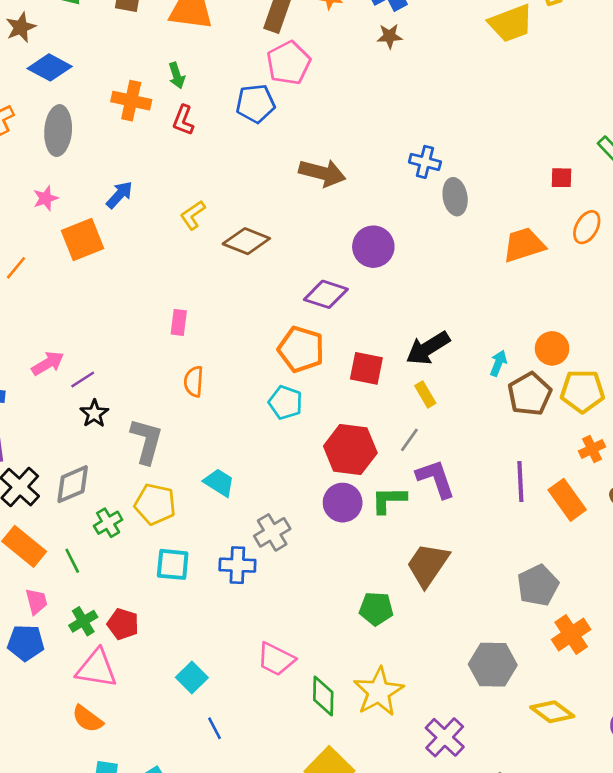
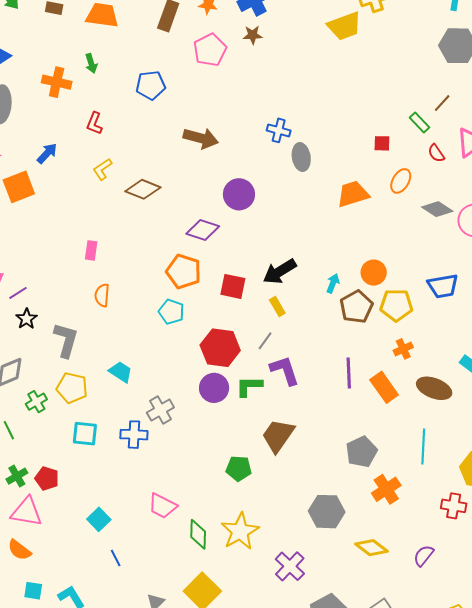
pink pentagon: (289, 63) -> (210, 50), moved
red L-shape: (183, 120) -> (94, 123), moved

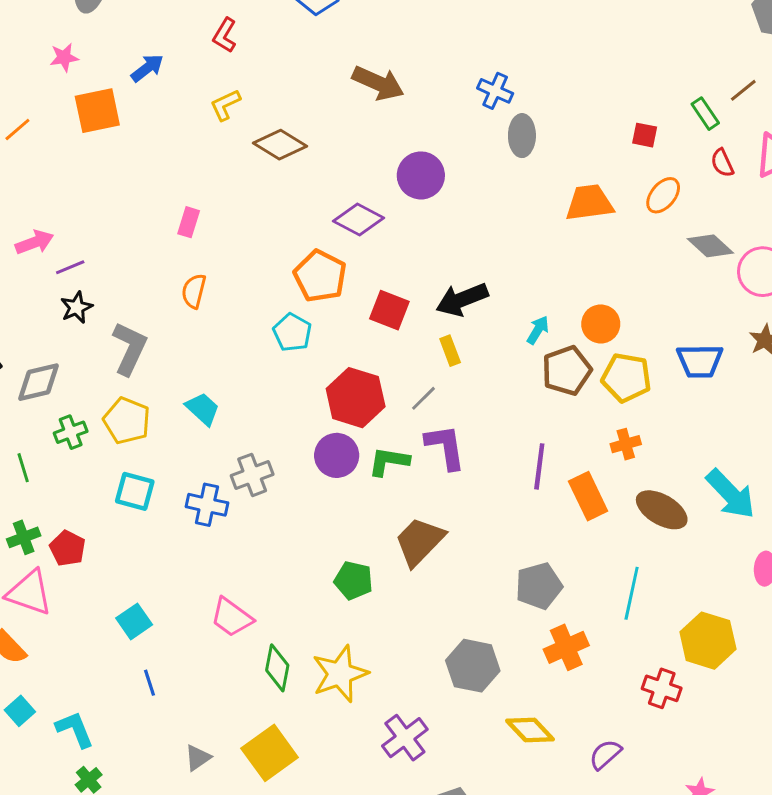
cyan square: (33, 591) -> (20, 711), turned 30

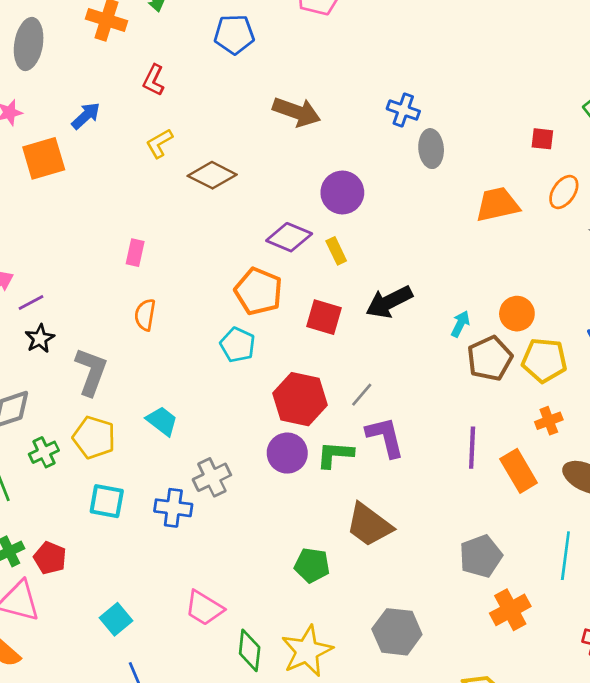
yellow rectangle: (450, 351) -> (336, 251), moved
brown trapezoid: (420, 541) -> (369, 525), turned -93
gray hexagon: (473, 666) -> (397, 632), moved

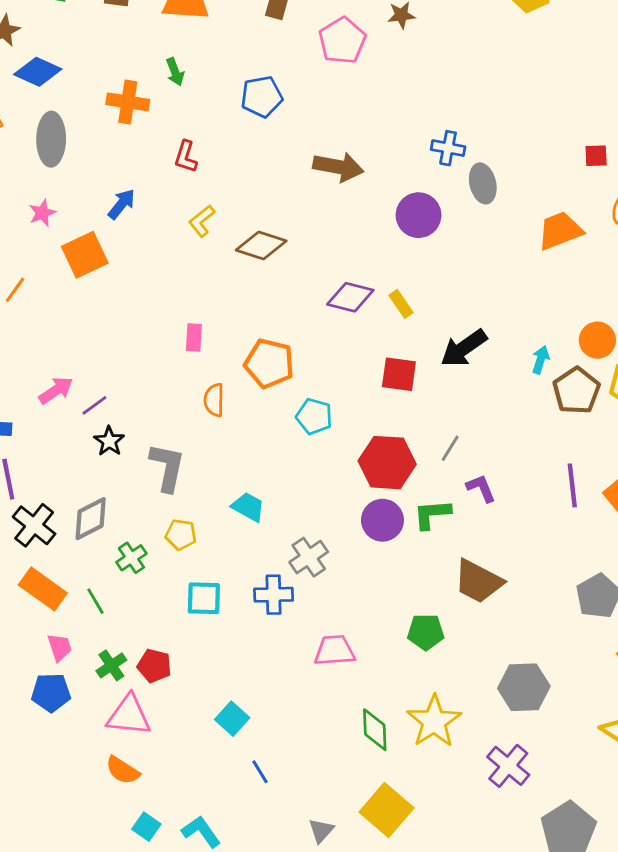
purple circle: (342, 193) -> (419, 215), moved
orange pentagon: (259, 291) -> (269, 363), moved
yellow pentagon: (94, 437) -> (181, 535), size x0.7
purple L-shape: (385, 437) -> (481, 488), size x0.7
pink trapezoid: (204, 608) -> (334, 650), moved, turned 153

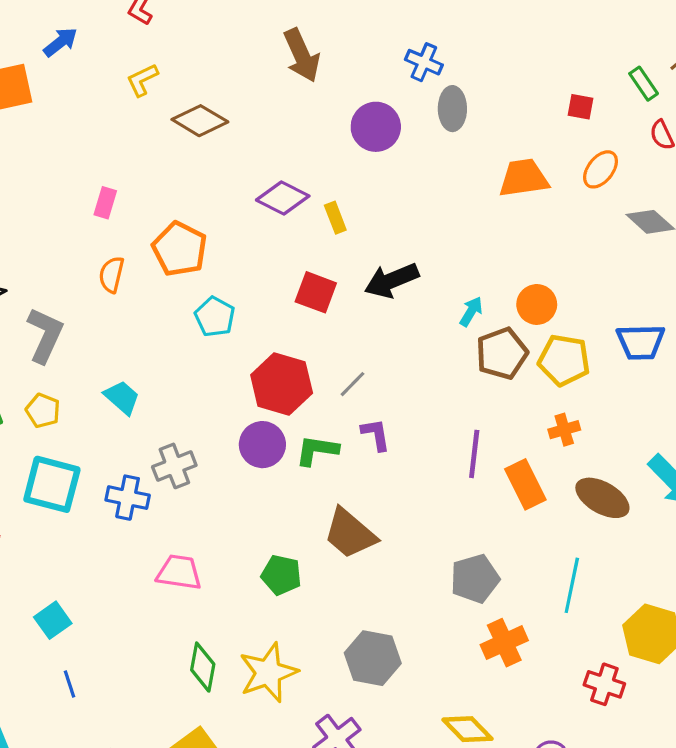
brown arrow: (338, 167) -> (302, 55), turned 42
cyan square: (204, 598) -> (52, 484), size x1.4

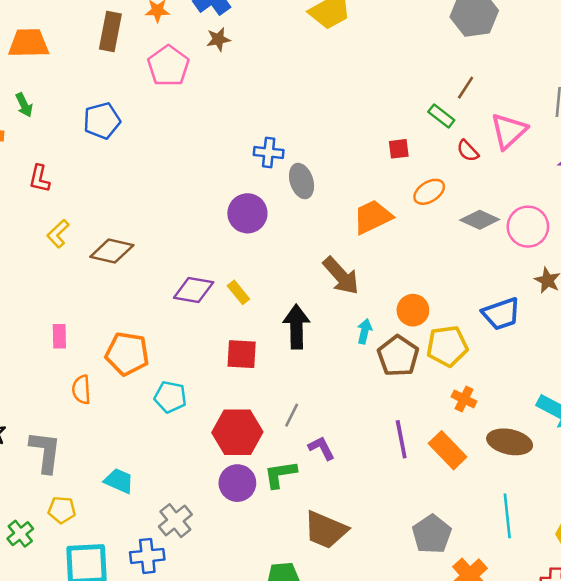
brown arrow: (302, 55) -> (341, 276), moved
orange ellipse: (601, 169) -> (429, 192), turned 36
black arrow: (392, 280) -> (296, 327), turned 129
orange cross: (564, 430) -> (464, 399), turned -30

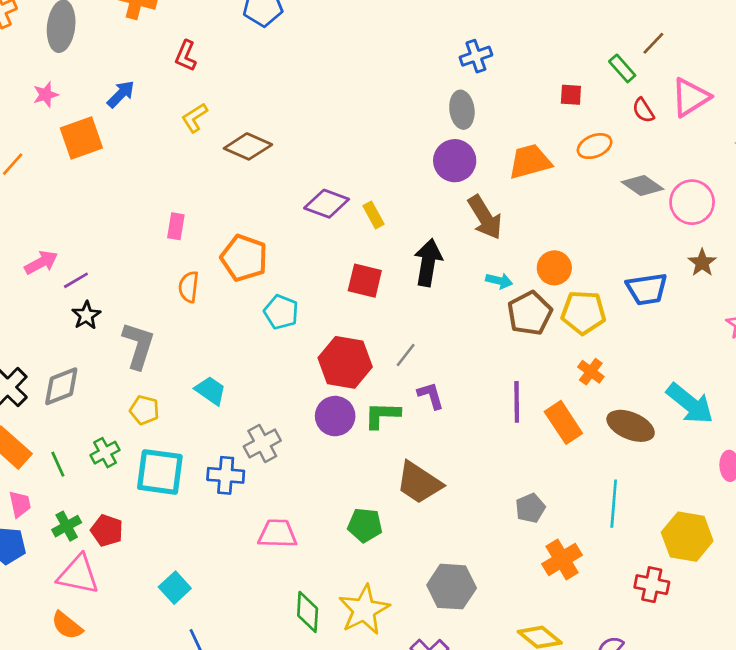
blue cross: (269, 152) -> (476, 56), moved, turned -36
purple circle: (247, 213) -> (455, 161), moved
cyan arrow: (365, 331) -> (499, 281), turned 80
green cross: (20, 534) -> (105, 453), moved
gray pentagon: (432, 534) -> (530, 508), size x0.7

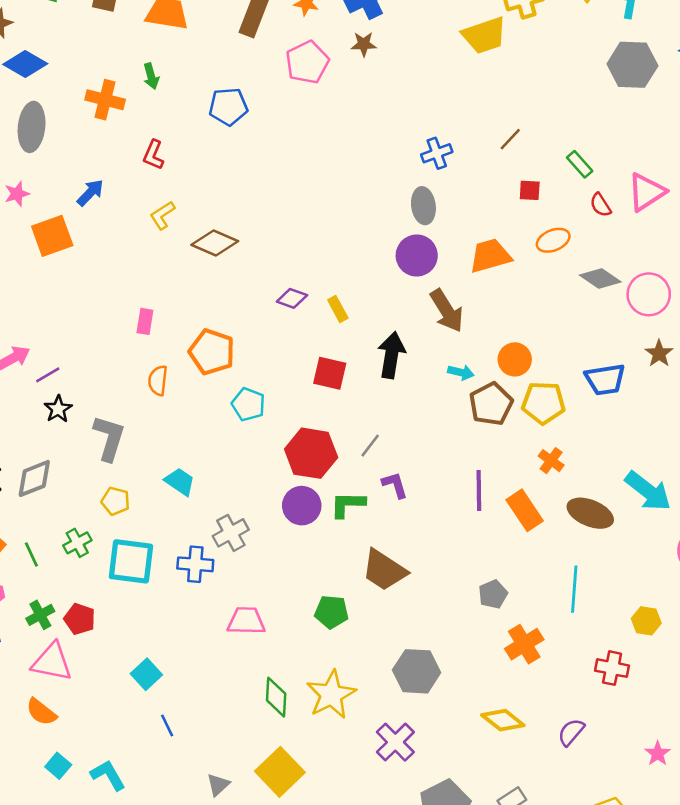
brown line: (653, 43) -> (510, 139), moved
purple diamond: (327, 204) -> (292, 298), size x0.7
yellow hexagon: (687, 537) -> (646, 621), size x0.6

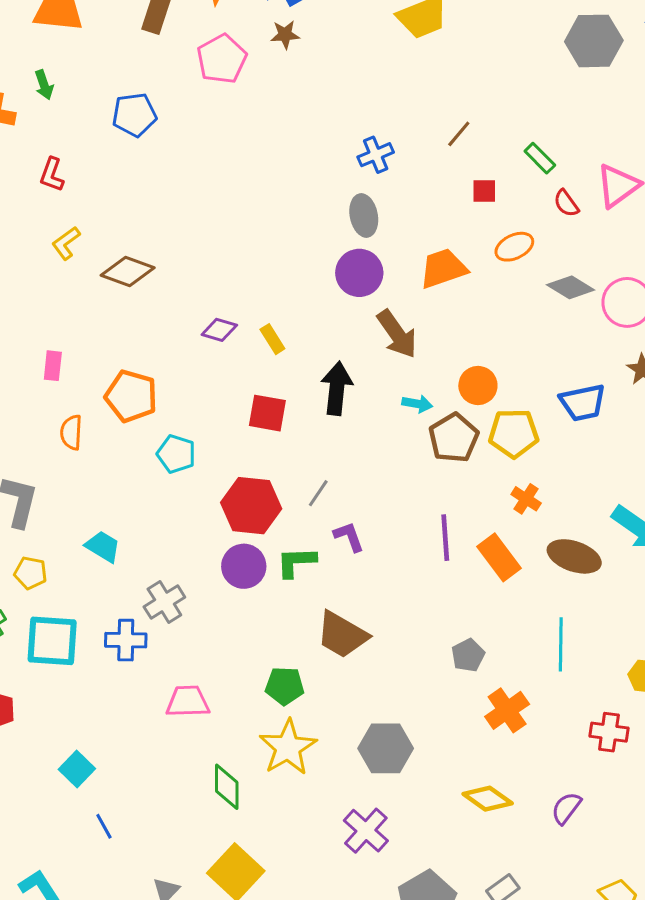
yellow star: (331, 695) -> (288, 747), moved

